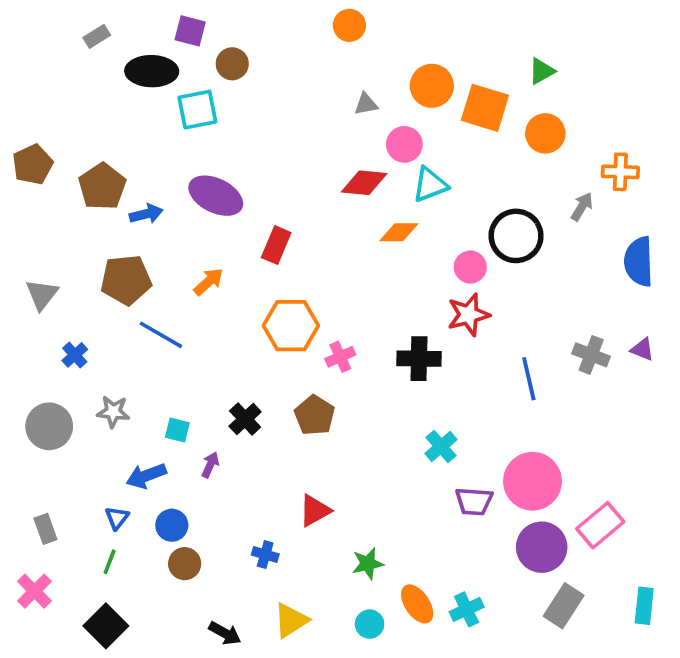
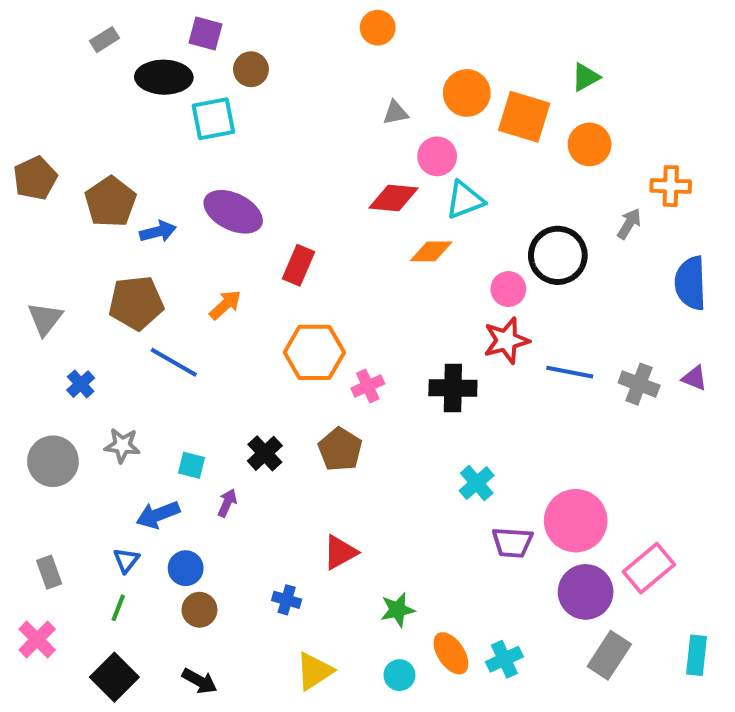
blue line: (529, 379) -> (570, 372), moved, turned -66
black arrow: (225, 633) -> (199, 681), moved

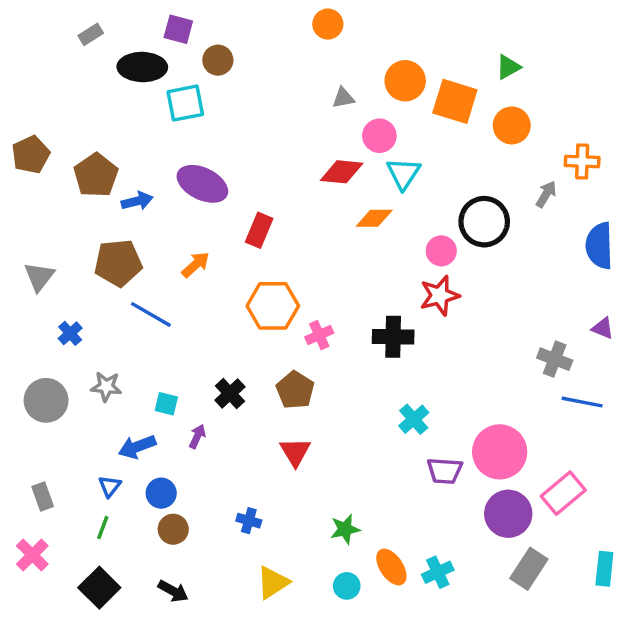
cyan triangle: (465, 200) -> (403, 174), turned -36
blue line: (570, 372) -> (582, 402), moved
gray cross: (639, 384) -> (555, 359), moved
red triangle: (340, 552) -> (295, 452), moved, turned -32

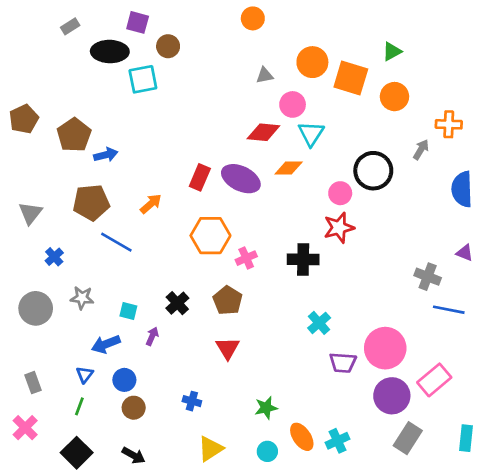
purple ellipse: (202, 184) -> (241, 179), moved

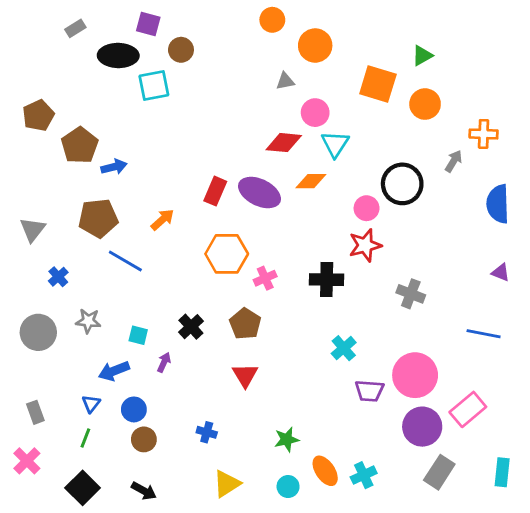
orange circle: (312, 62) -> (315, 46), moved
brown pentagon: (24, 119) -> (38, 115), moved
gray cross: (428, 277) -> (411, 294), moved

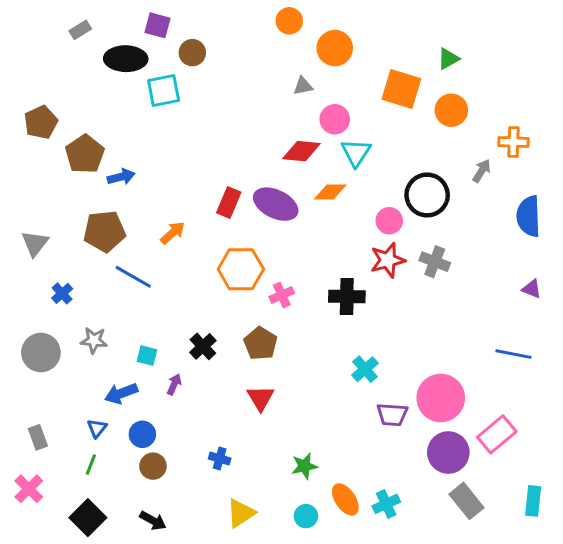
gray cross: (411, 294) -> (435, 262), moved
gray rectangle: (439, 472) -> (466, 501), turned -72

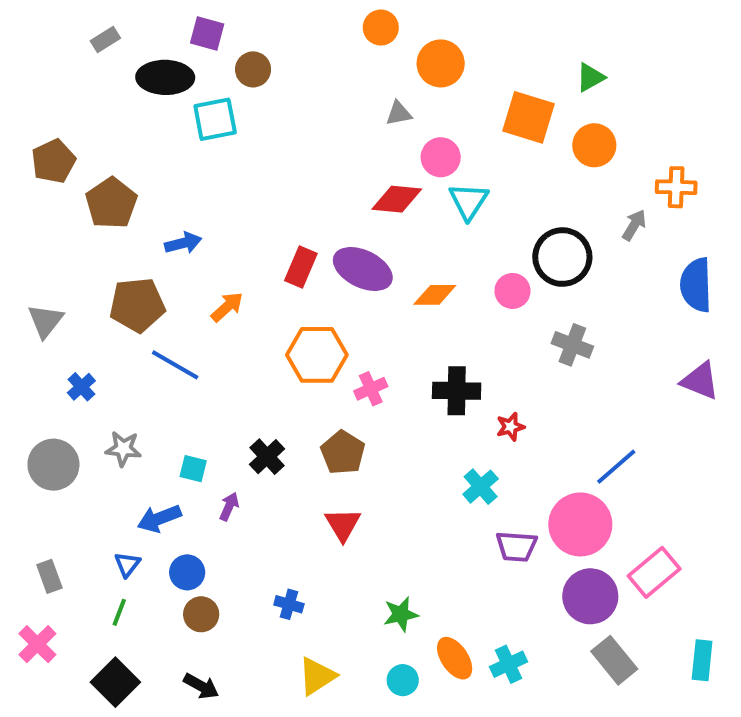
blue arrow: (121, 177) -> (183, 243), moved
orange diamond: (330, 192) -> (435, 295), moved
red star: (388, 260) -> (510, 427), moved, size x0.6
purple triangle: (532, 289) -> (700, 381), size x1.5
blue line: (513, 354) -> (616, 467), moved, turned -52

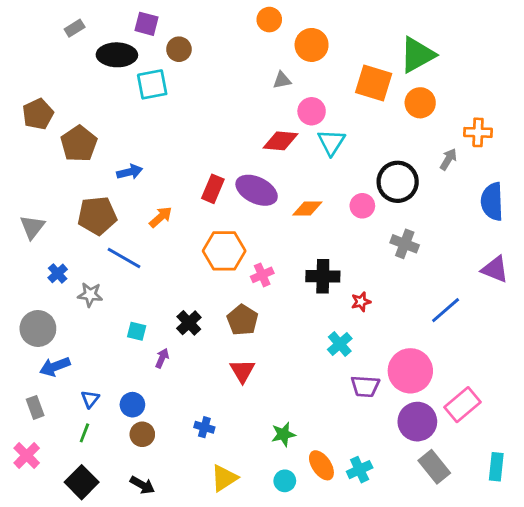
green triangle: (590, 77) -> (417, 55), size x1.8
gray star: (123, 449) -> (90, 295), moved
blue line: (616, 467) -> (446, 310), moved
blue arrow: (159, 518) -> (55, 367), moved

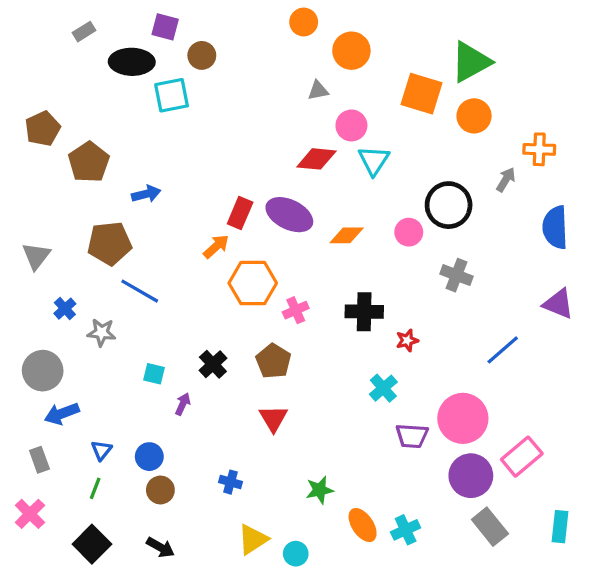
orange arrow: (161, 217) -> (216, 246), moved
cyan circle: (285, 481) -> (296, 554), moved

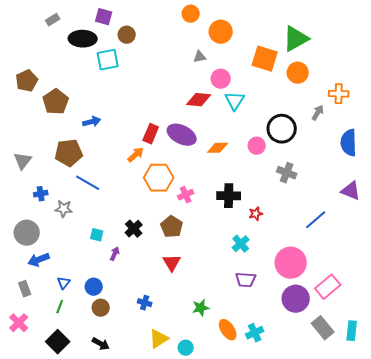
blue cross: (65, 309) -> (41, 194), turned 32
purple trapezoid: (412, 436) -> (246, 280), moved
gray rectangle: (490, 527) -> (323, 328), moved

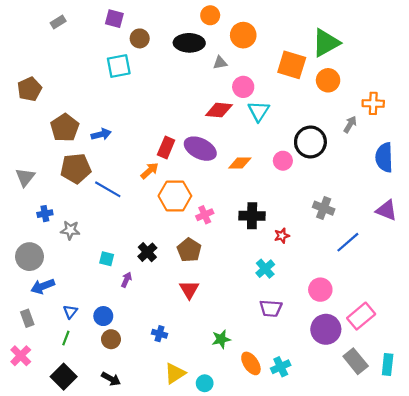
black ellipse: (83, 39) -> (189, 43), moved
brown pentagon: (56, 102) -> (65, 128), moved
gray cross: (287, 173) -> (324, 208), moved
blue line: (88, 183) -> (108, 189), moved
pink circle: (291, 263) -> (320, 290), size x0.7

